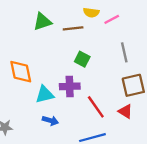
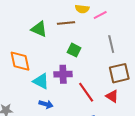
green triangle: (42, 22) -> (39, 29), moved, turned 42
cyan triangle: (45, 94) -> (41, 81), turned 42

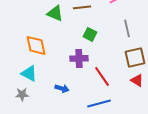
cyan triangle: (41, 81) -> (29, 73), moved
red triangle: (112, 96) -> (137, 80), moved

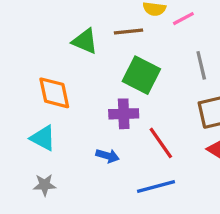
green square: (90, 34) -> (141, 75), size x1.6
blue arrow: (62, 88) -> (108, 156), moved
gray star: (22, 94) -> (45, 185), moved

